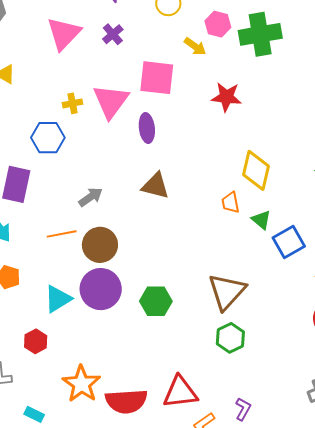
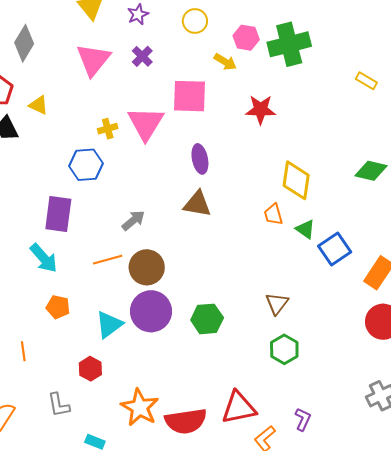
purple ellipse: (147, 128) -> (200, 159), moved
brown triangle: (227, 291) -> (277, 303), size x0.6

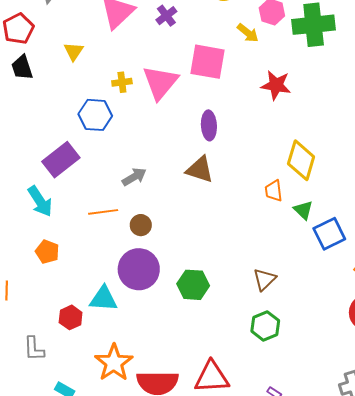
yellow triangle: (39, 105) -> (74, 51), moved, turned 30
purple rectangle: (58, 214) -> (61, 160), turned 36
brown circle: (147, 267) -> (141, 225), size x0.6
cyan triangle: (109, 325) -> (103, 299), moved, turned 32

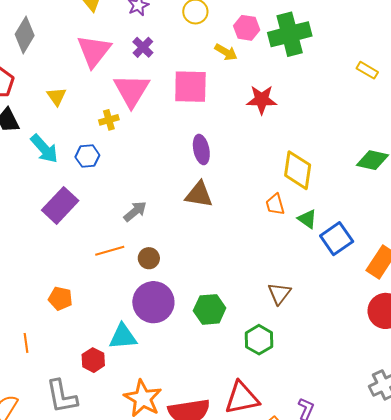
pink triangle: (160, 82) -> (131, 90), moved
blue hexagon: (95, 115) -> (87, 156), size x0.7
cyan arrow: (40, 201) -> (44, 149), moved
green hexagon: (265, 326) -> (259, 340), moved
gray L-shape: (34, 349) -> (62, 396), size x1.4

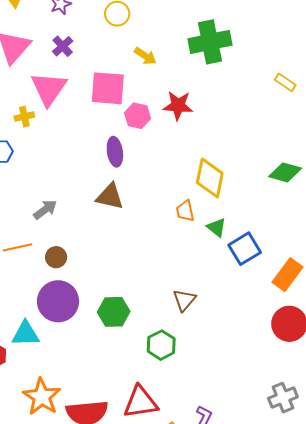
pink hexagon: (247, 28) -> (138, 116), moved

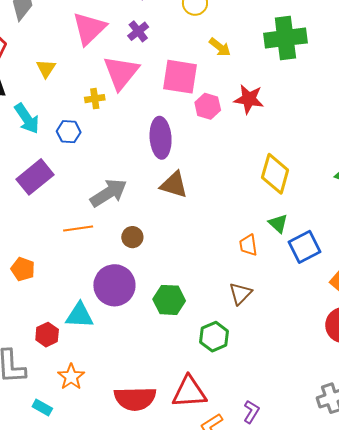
purple ellipse: (115, 152) -> (161, 138), moved, size x1.4
gray arrow: (45, 210) -> (109, 193), size x1.5
orange trapezoid: (185, 211) -> (248, 245), moved
brown circle: (56, 257) -> (132, 237), moved
orange star: (42, 397) -> (71, 377), moved, size x0.7

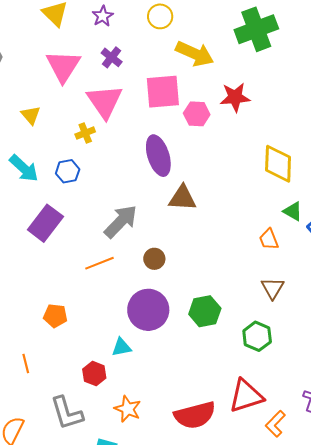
yellow arrow: (220, 47) -> (195, 54), size x1.6
cyan triangle: (80, 315) -> (121, 347), size x0.7

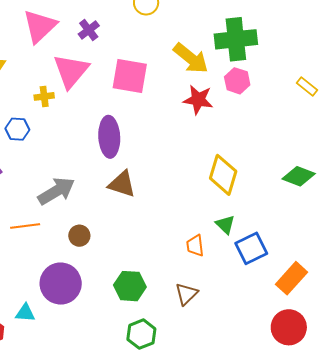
yellow arrow: (195, 54) -> (191, 58), moved
pink hexagon: (197, 114) -> (237, 81), moved
green hexagon: (205, 311) -> (130, 286), moved
green hexagon: (257, 336) -> (141, 334), moved

